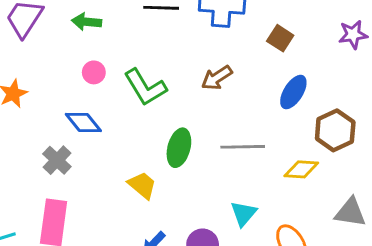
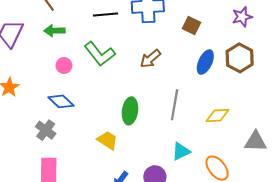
green L-shape: (145, 87) -> (100, 54), moved
brown hexagon: (335, 130) -> (240, 58), moved
gray line: (243, 147) -> (175, 105), turned -72
cyan triangle: (244, 214) -> (181, 151), turned 30

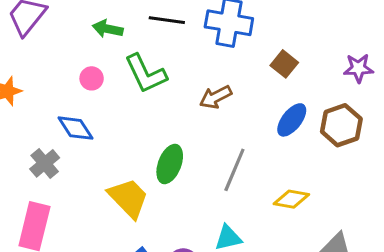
green arrow: (54, 31) -> (108, 29), moved
yellow trapezoid: (107, 140) -> (128, 198), size x1.4

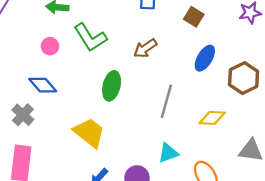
brown hexagon: (341, 125) -> (244, 78), moved
green ellipse: (170, 164) -> (112, 86), moved

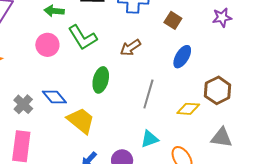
pink circle: (50, 46) -> (47, 45), size x1.5
brown hexagon: (244, 78) -> (218, 90), moved
blue diamond: (43, 85) -> (54, 97), moved

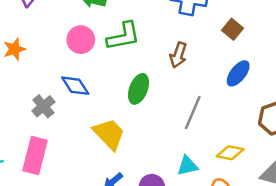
green L-shape: (83, 38) -> (123, 36), turned -76
brown arrow: (130, 48) -> (178, 55), turned -45
blue diamond: (54, 97) -> (75, 86), moved
yellow diamond: (188, 109) -> (230, 153), moved

